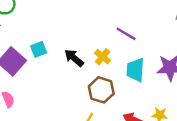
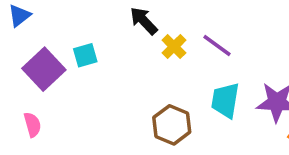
yellow cross: (103, 57) -> (174, 47), moved
black arrow: (74, 58) -> (144, 21), moved

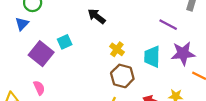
purple line: (217, 45) -> (168, 25), moved
yellow cross: (174, 47) -> (117, 49), moved

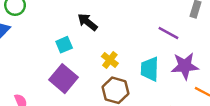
cyan square: (65, 42) -> (64, 45), moved
purple square: (41, 54) -> (64, 79), moved

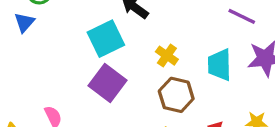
cyan square: (64, 45) -> (106, 39), size x1.6

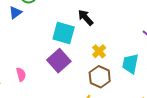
cyan square: (106, 39) -> (64, 33), turned 30

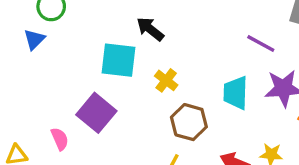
yellow cross: (99, 51) -> (166, 80), moved
purple square: (59, 61) -> (96, 113), moved

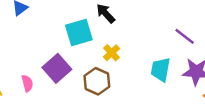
cyan square: (118, 60) -> (79, 32), turned -32
brown hexagon: (189, 122) -> (97, 81), moved

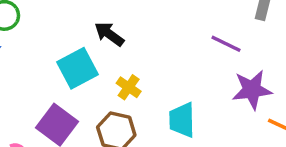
cyan trapezoid: (161, 70) -> (182, 120), moved

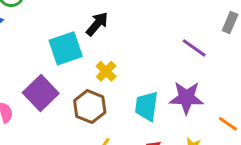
black arrow: (109, 34) -> (97, 24), turned 85
purple star: (252, 90) -> (186, 98), moved

